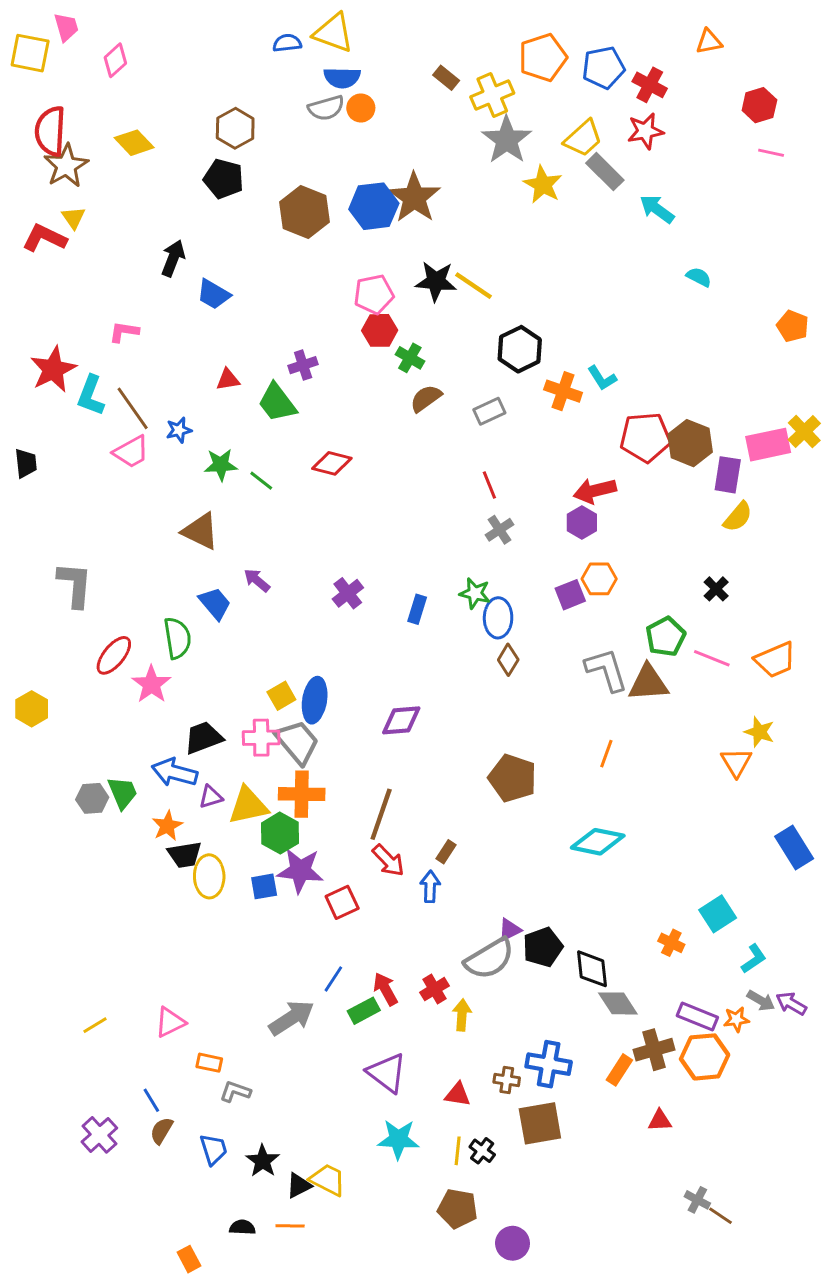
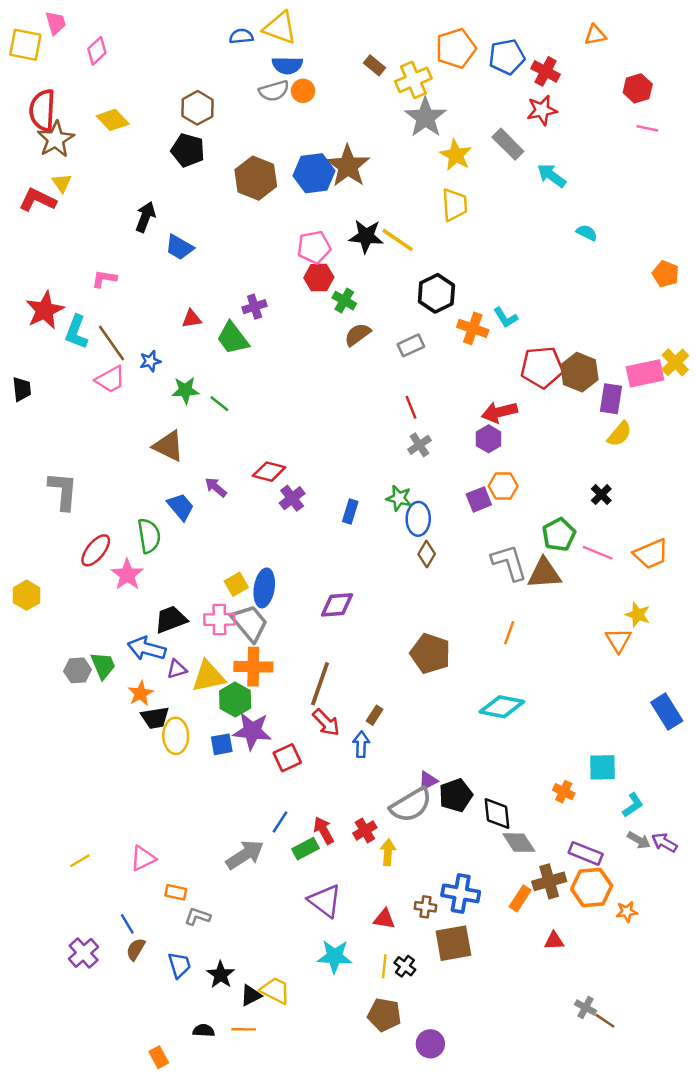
yellow trapezoid: (583, 138) -> (455, 205), moved, turned -52
red diamond: (332, 463) -> (269, 472), moved
cyan square: (718, 914) -> (603, 767), turned 32
orange star: (736, 1019) -> (627, 912), moved

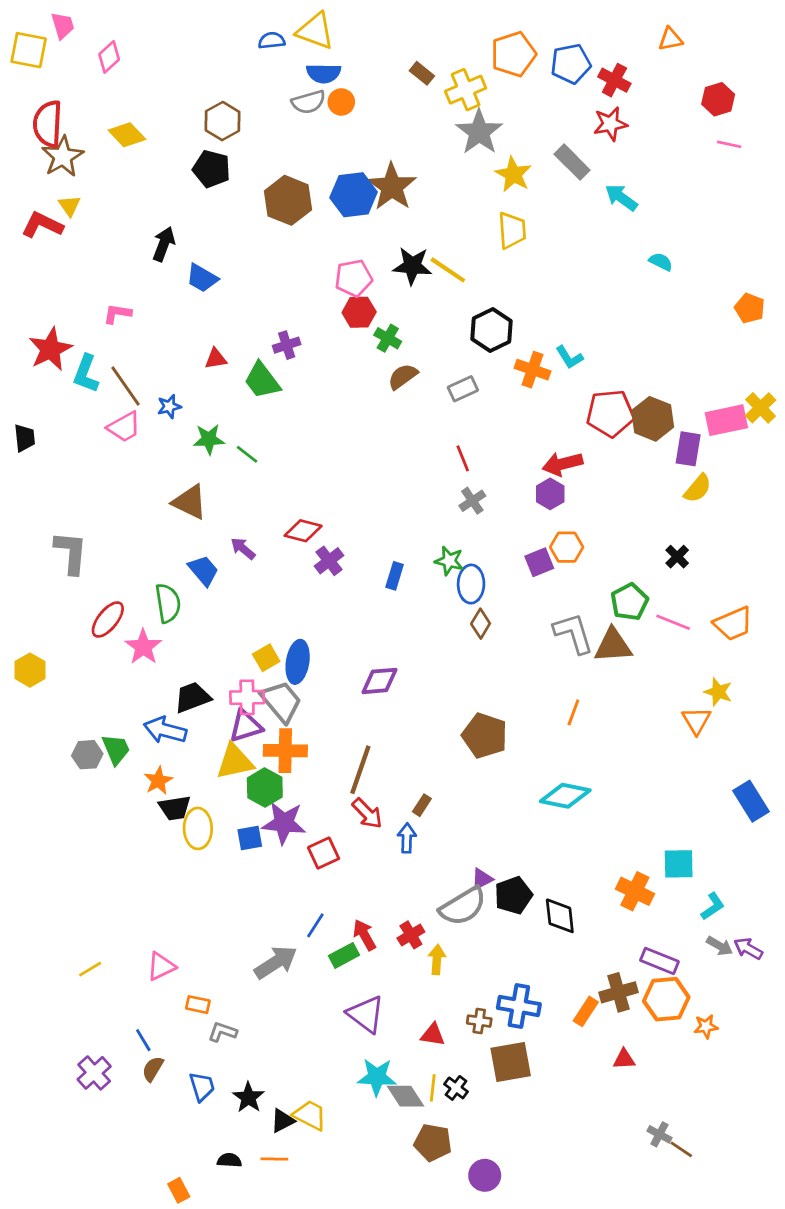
purple triangle: (177, 669) -> (246, 726), moved, size x1.5
orange cross: (564, 792) -> (635, 891), size x1.5
gray diamond: (519, 843) -> (405, 1096), moved

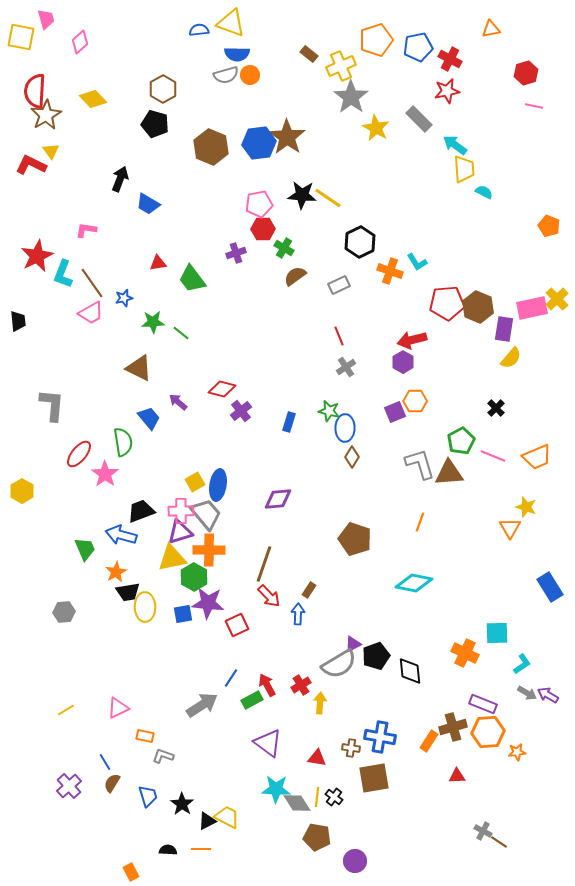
yellow trapezoid: (512, 230) -> (464, 169), moved
purple cross: (287, 345) -> (236, 253), moved
gray hexagon: (87, 755) -> (64, 612), moved

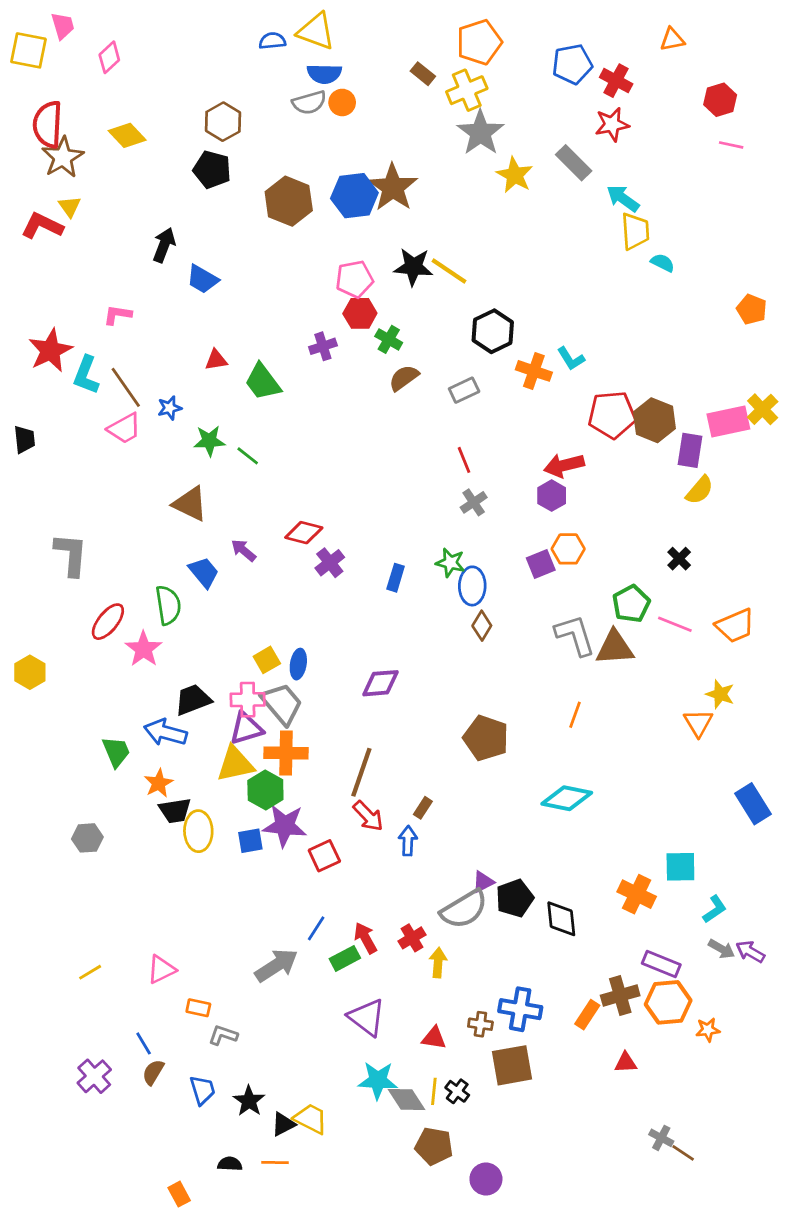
orange pentagon: (376, 40) -> (479, 42), moved
blue ellipse: (218, 485) -> (298, 664), size x0.7

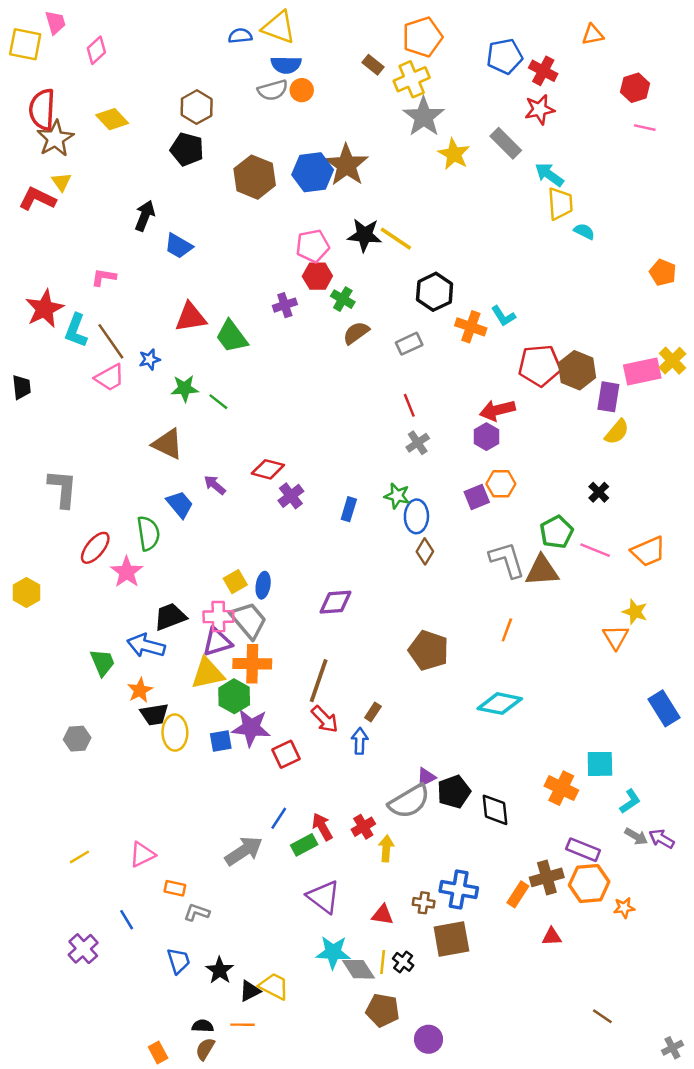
red triangle: (216, 360) -> (191, 317), size x1.6
brown semicircle: (153, 1072) -> (205, 1049), moved
gray cross: (661, 1138) -> (672, 1048), moved, turned 35

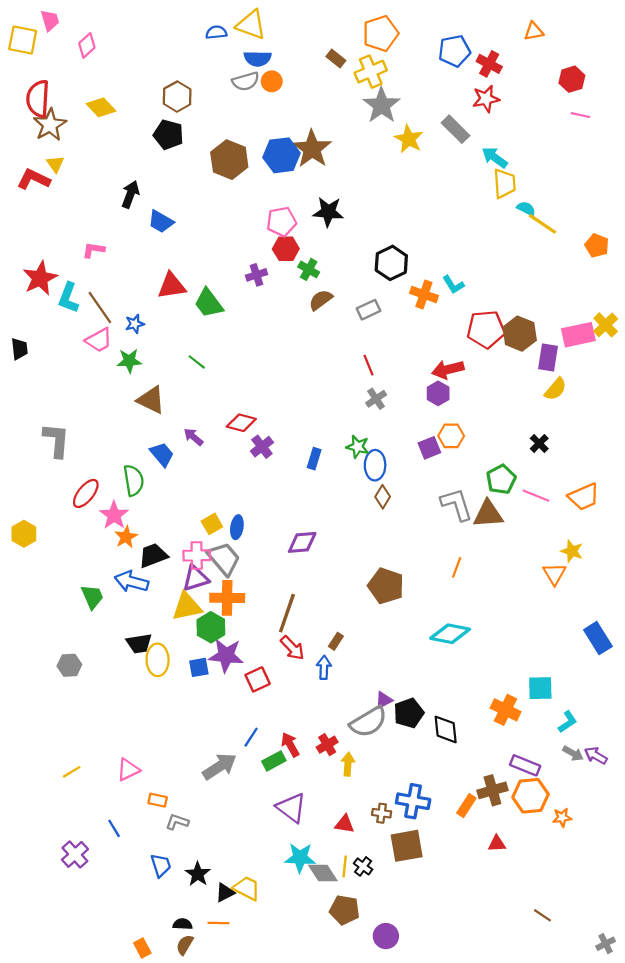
yellow line: (396, 239) -> (542, 224), moved
green star: (185, 388) -> (129, 361), moved
orange star: (140, 690) -> (126, 537), moved

